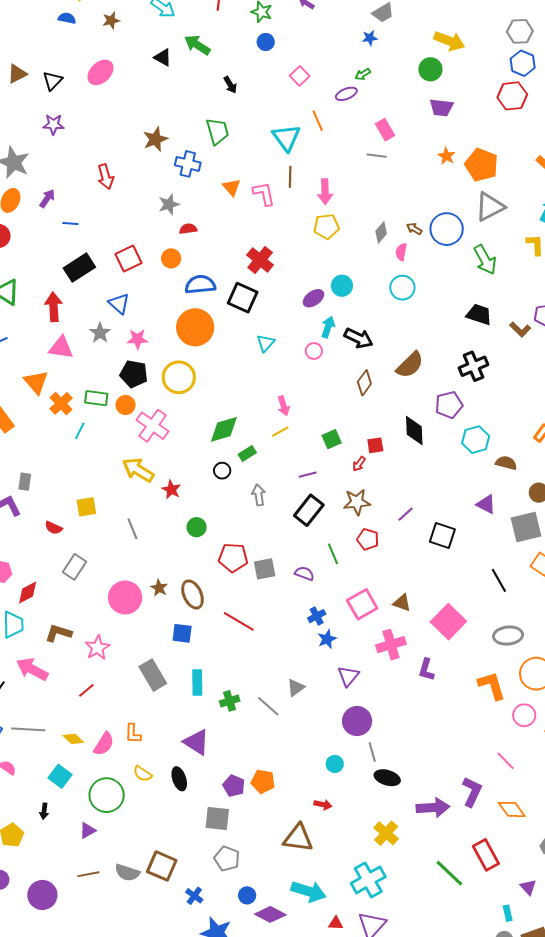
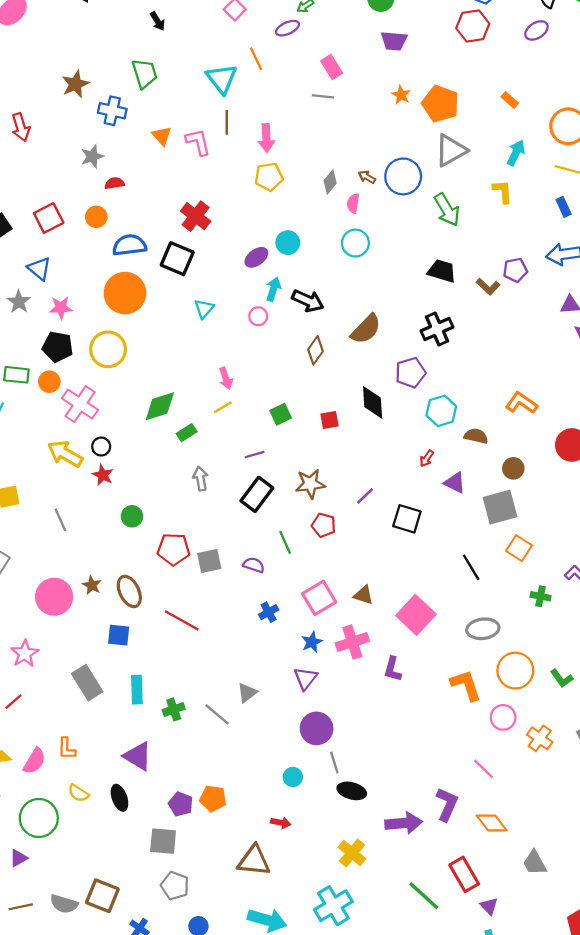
red arrow: (359, 464) -> (427, 458), moved
black circle: (222, 471) -> (101, 447), moved
blue star: (327, 639) -> (312, 642), moved
purple triangle: (528, 887) -> (489, 906), moved

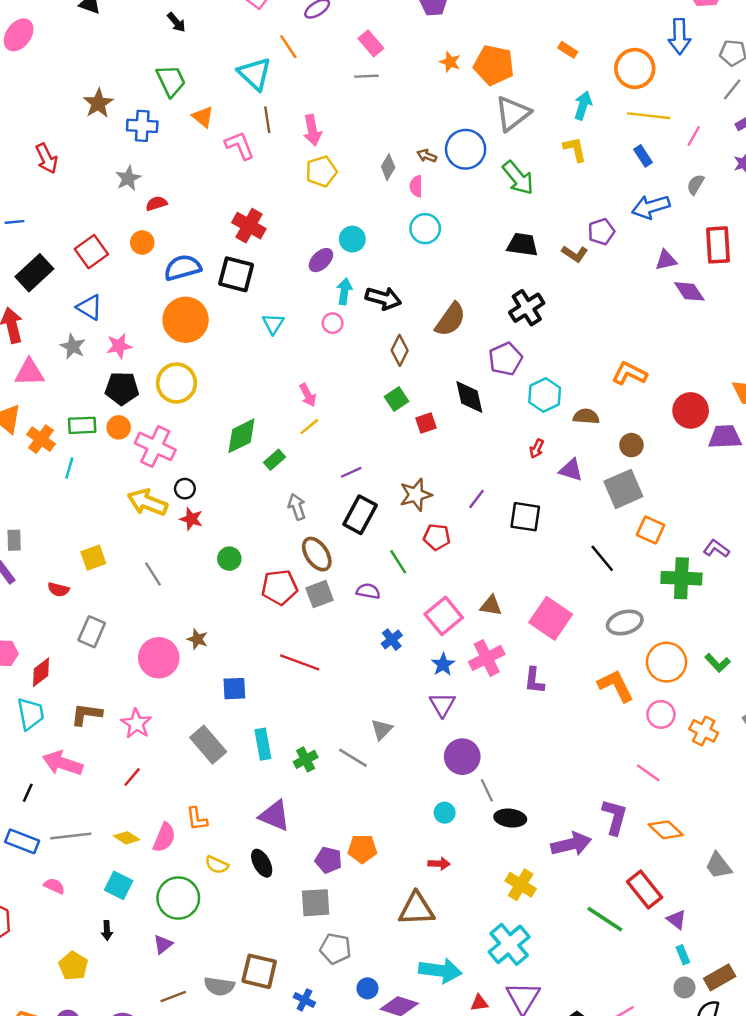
orange triangle: (162, 136) -> (203, 117), moved
green square: (281, 414) -> (397, 399), moved
brown ellipse: (129, 592) -> (317, 554), moved
green cross: (540, 596) -> (681, 578), size x1.8

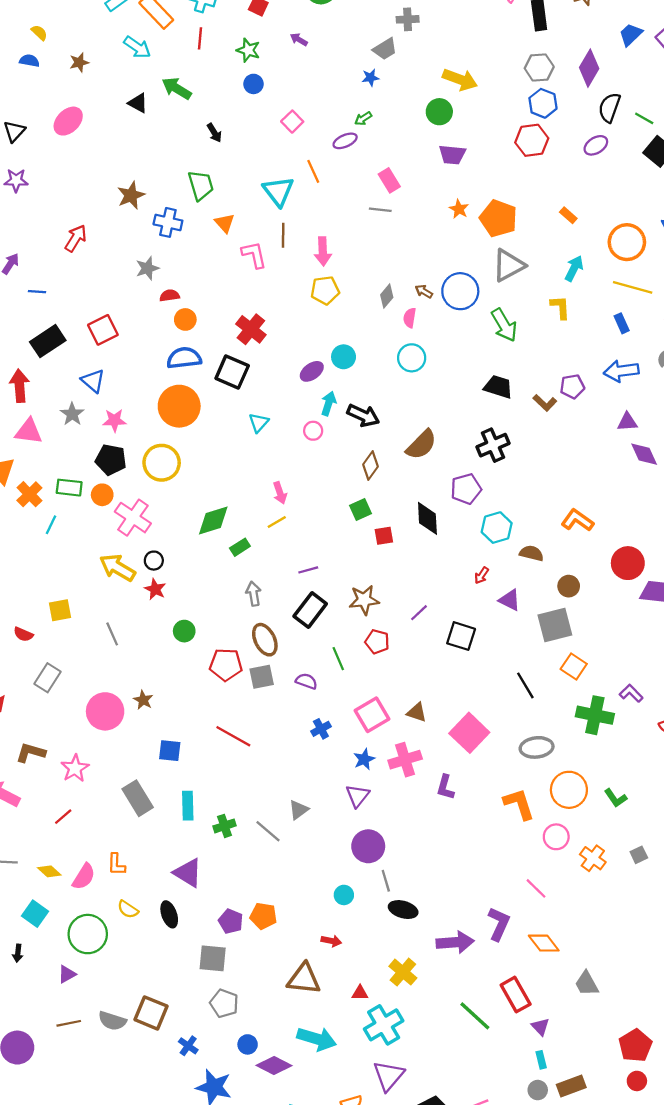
red arrow: (47, 158) -> (76, 238), turned -132
orange circle: (142, 242) -> (185, 319), moved
red triangle: (479, 1003) -> (360, 993), moved

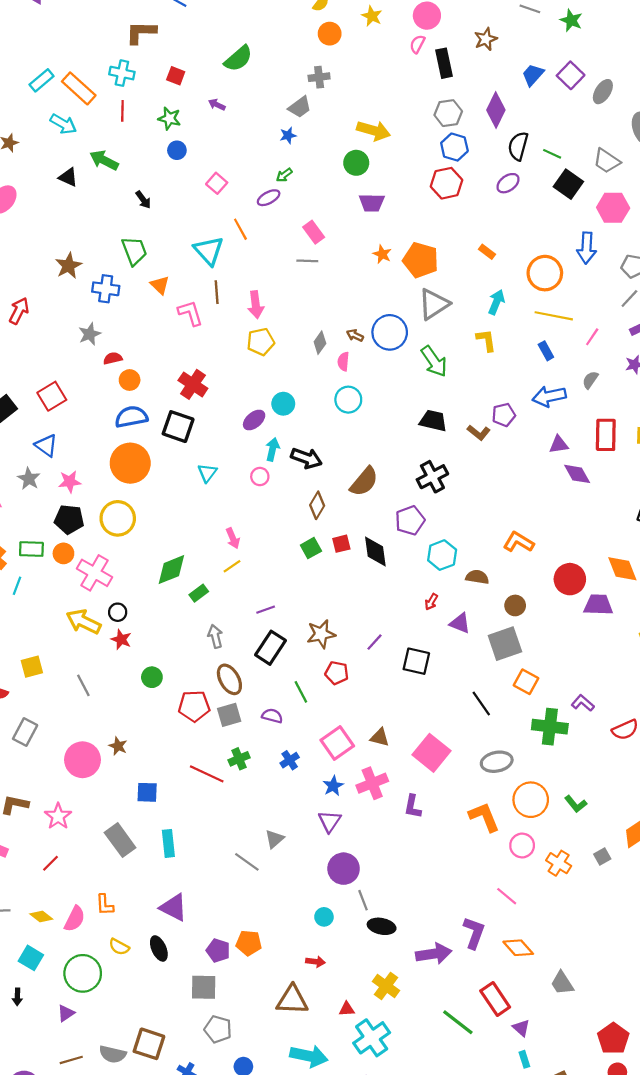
red square: (384, 536) -> (341, 544), moved
green cross: (224, 826) -> (239, 759), moved

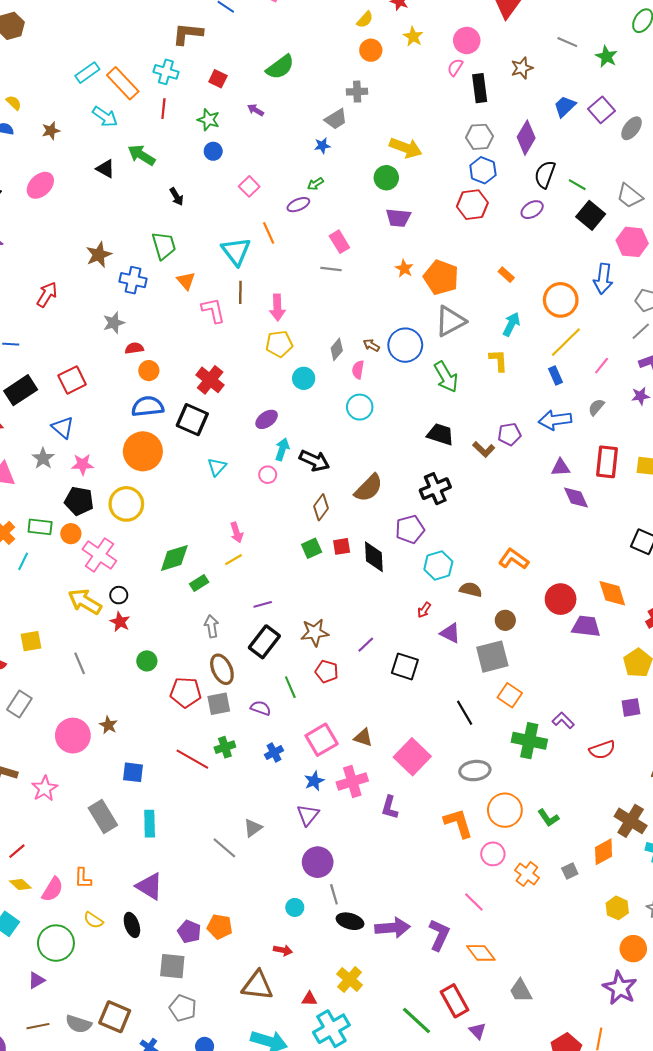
yellow line: (554, 316) -> (566, 342), turned -60
cyan circle: (283, 404) -> (304, 378), moved
red line: (50, 863) -> (17, 851), moved
purple arrow: (434, 954) -> (392, 928), moved

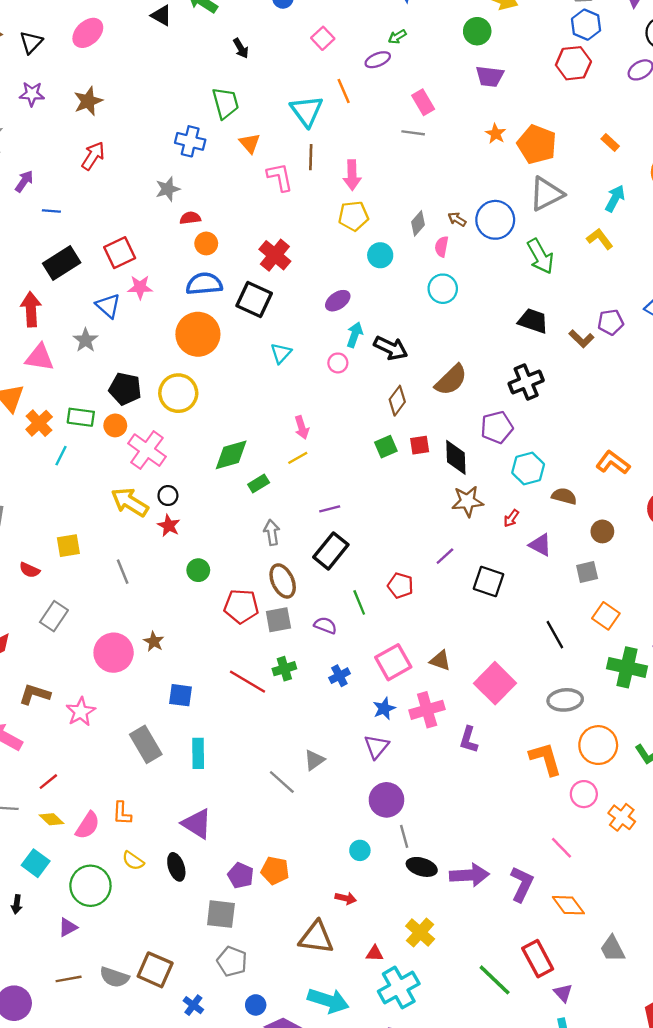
brown star: (99, 255) -> (88, 101), moved
yellow L-shape: (498, 360) -> (600, 239), turned -35
pink star: (83, 464) -> (140, 287), moved
brown star: (315, 633) -> (467, 501), moved
gray square: (492, 657) -> (587, 572), size x0.6

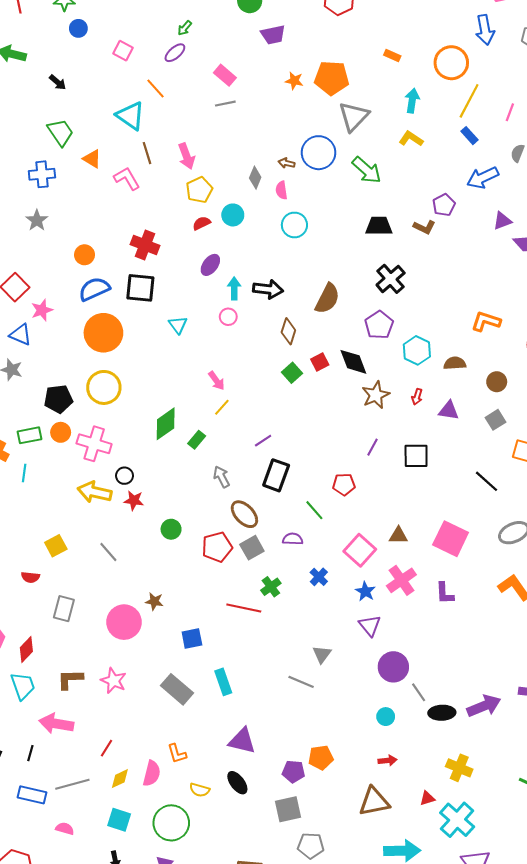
red semicircle: (190, 218) -> (202, 223), moved
yellow diamond: (52, 819) -> (120, 779), turned -50

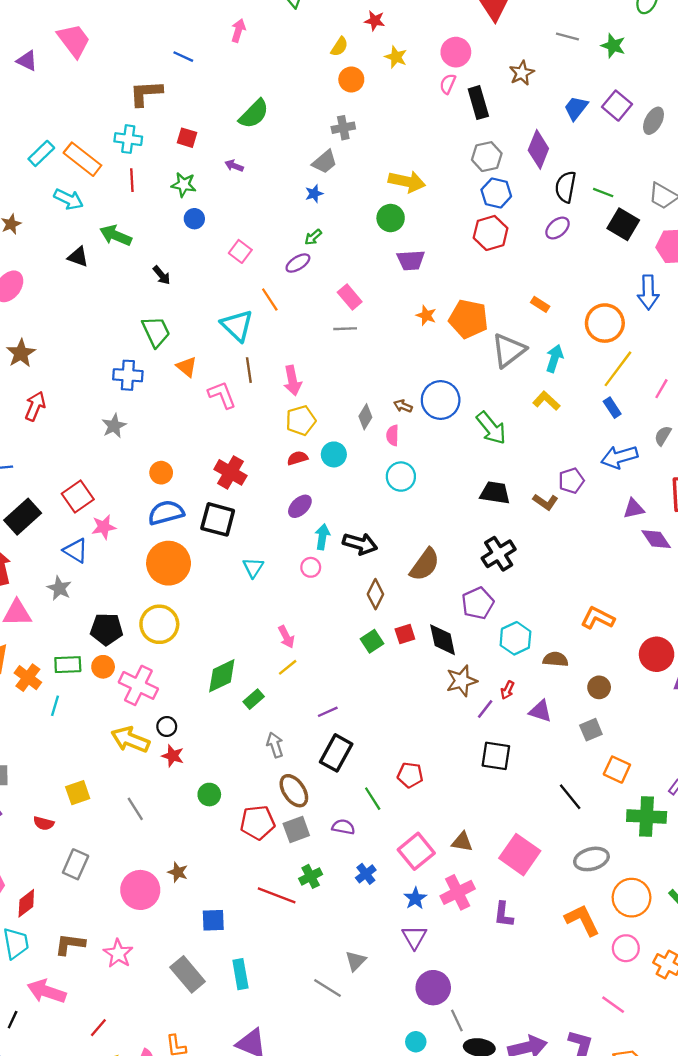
gray triangle: (354, 116) -> (509, 350), moved
purple line: (373, 447) -> (485, 709), moved

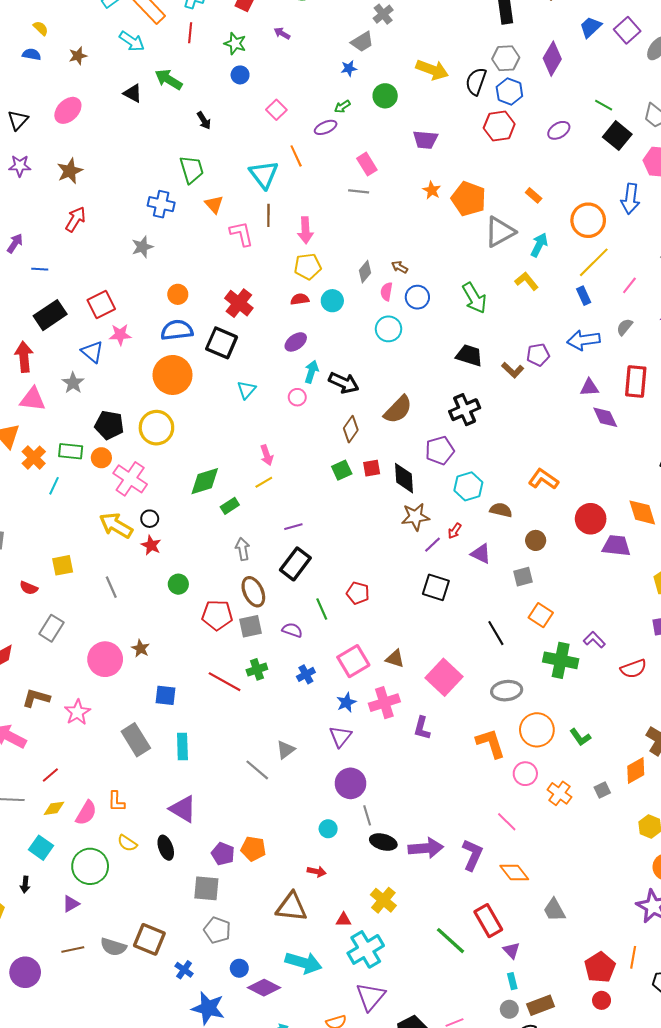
gray cross: (343, 128) -> (383, 14), turned -36
black semicircle: (566, 187) -> (476, 81), moved
green circle: (391, 218) -> (385, 96), moved
blue circle: (441, 400) -> (417, 297), moved, size x0.7

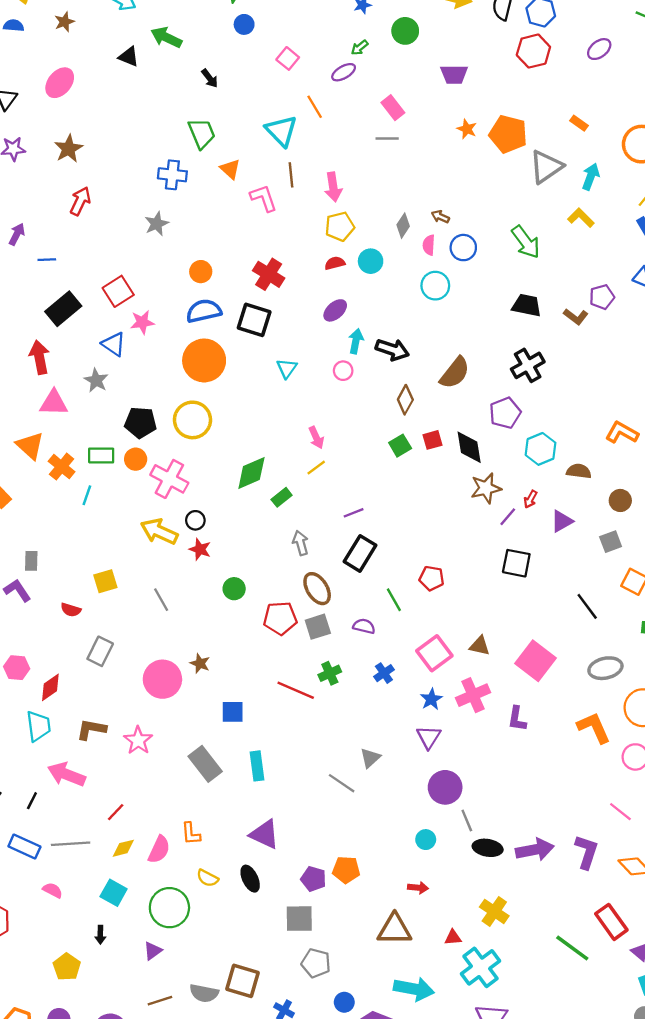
purple triangle: (481, 554) -> (562, 521), turned -50

